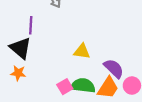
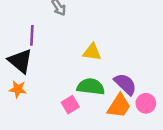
yellow triangle: (82, 51) -> (92, 52), moved
green semicircle: (83, 86) -> (91, 87), moved

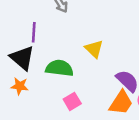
yellow triangle: (92, 52) -> (94, 49), turned 36
green semicircle: (91, 87) -> (59, 68), moved

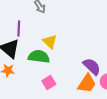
yellow triangle: (94, 49) -> (50, 42), moved

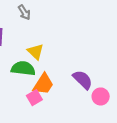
orange trapezoid: (87, 84) -> (43, 84), moved

